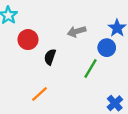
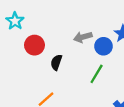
blue circle: (107, 48) -> (103, 46), moved

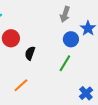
gray arrow: (83, 37) -> (65, 14), moved, turned -56

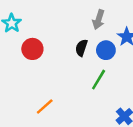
black semicircle: (30, 53) -> (81, 48), moved

